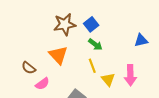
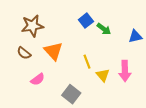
brown star: (65, 24) -> (32, 26), moved
green arrow: (95, 45) -> (104, 29), moved
brown semicircle: (29, 68) -> (24, 53), moved

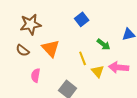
green arrow: (104, 29) -> (104, 44), moved
pink arrow: (125, 71) -> (119, 67), turned 96
pink semicircle: (38, 79) -> (36, 75), turned 136

